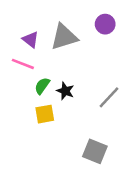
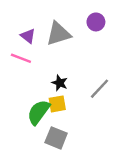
green semicircle: (42, 86) -> (39, 112), moved, size x1.6
yellow square: (45, 114) -> (57, 104), moved
gray square: (95, 151) -> (56, 138), moved

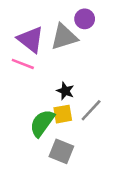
purple circle: (96, 22) -> (85, 19), moved
purple triangle: (28, 36) -> (31, 39), size x1.6
gray line: (99, 89) -> (91, 110), moved

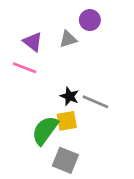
gray triangle: (64, 37) -> (68, 39), size x0.6
purple triangle: (31, 39) -> (33, 42), size x0.7
gray line: (91, 110) -> (95, 102), moved, turned 70

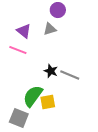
purple circle: (90, 20) -> (58, 10), moved
yellow square: (67, 121) -> (48, 102), moved
gray square: (65, 160) -> (19, 118), moved

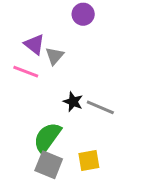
gray triangle: (50, 29) -> (54, 56), moved, turned -32
yellow square: (48, 102) -> (89, 160), moved
gray square: (19, 118) -> (49, 165), moved

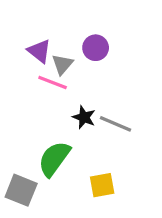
purple circle: (83, 14) -> (96, 48), moved
pink line: (26, 72) -> (53, 83), moved
gray square: (49, 165) -> (21, 190), moved

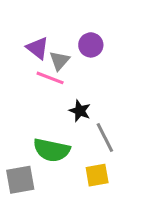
gray line: (115, 124) -> (105, 138), moved, turned 40
green semicircle: (54, 159) -> (52, 150), turned -114
gray square: (21, 190) -> (20, 180), turned -32

